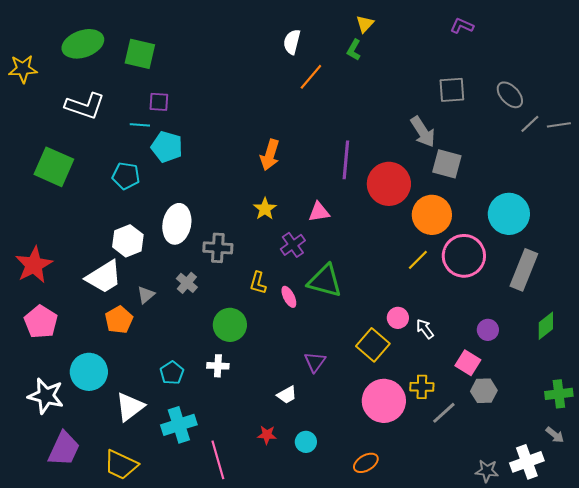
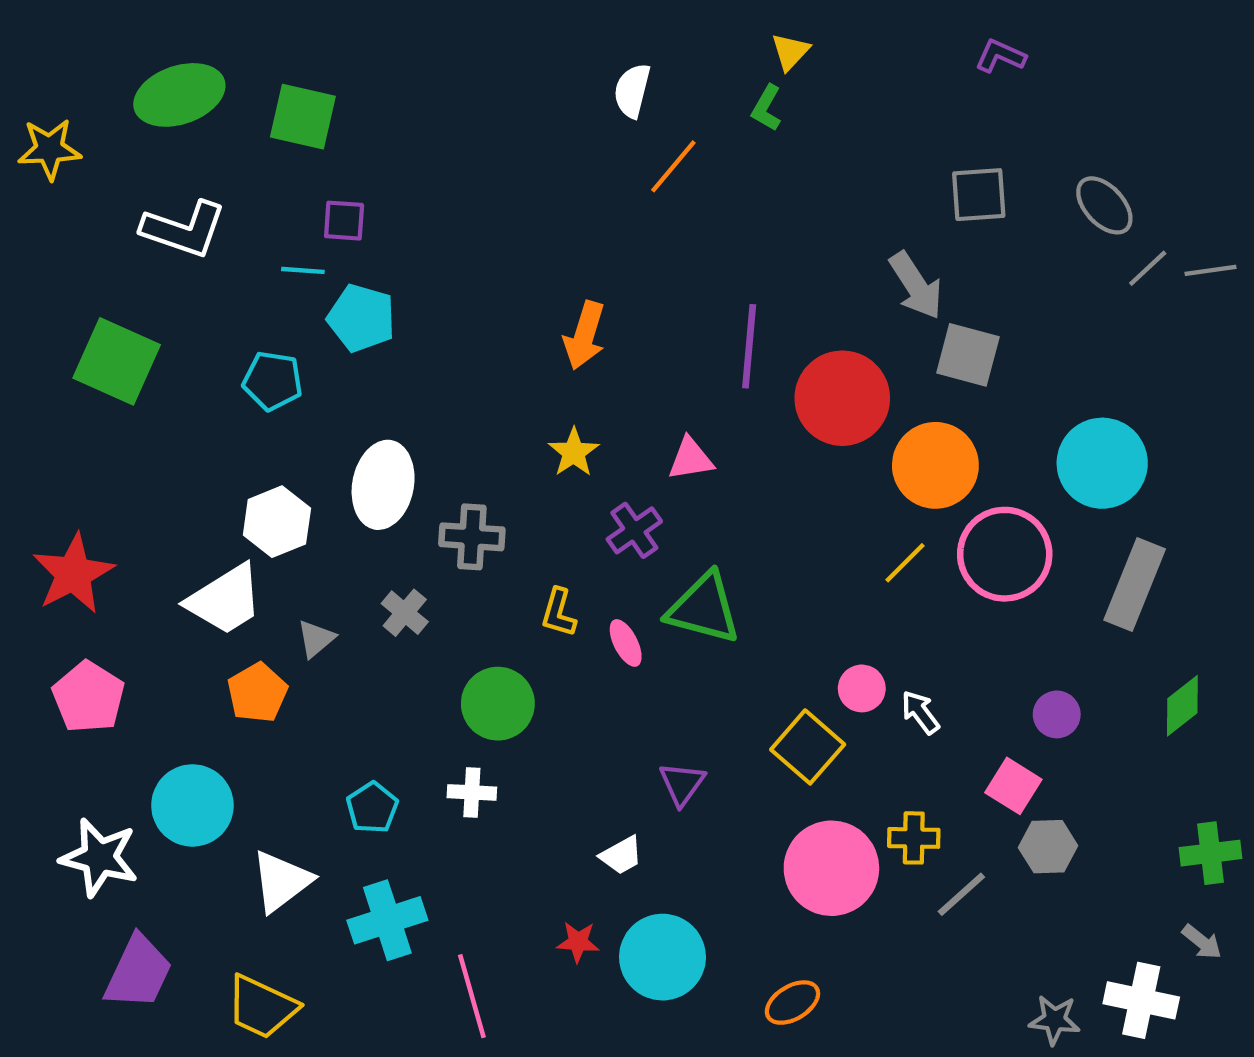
cyan circle: (306, 442) -> (662, 957), size x1.8
white cross: (527, 462) -> (1141, 1000), turned 32

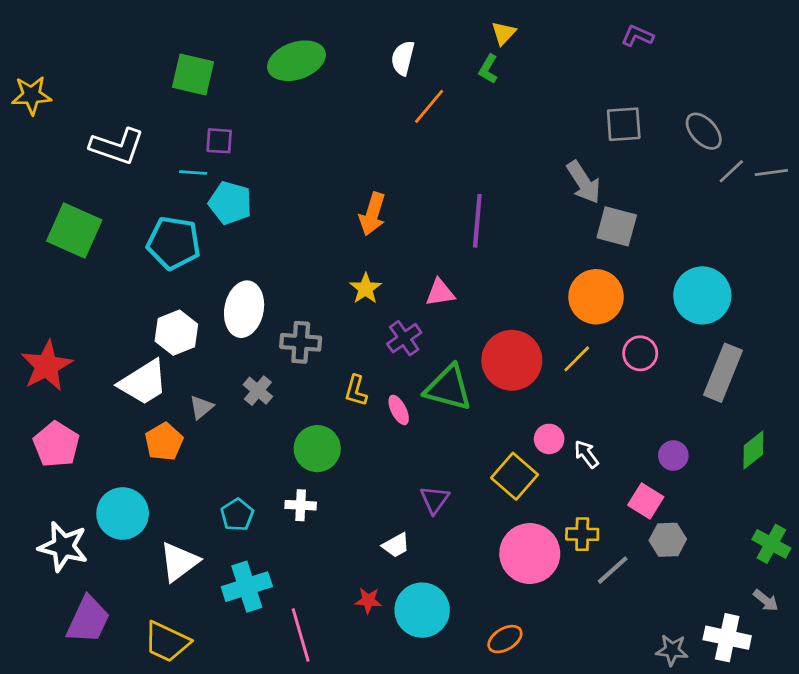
green ellipse: (179, 95) -> (297, 61), moved
cyan pentagon: (273, 381) -> (174, 243), size x1.4
red circle: (842, 398) -> (512, 360), moved
pink circle: (1005, 554) -> (640, 353), size x0.6
green cross: (1211, 853) -> (771, 544), turned 36

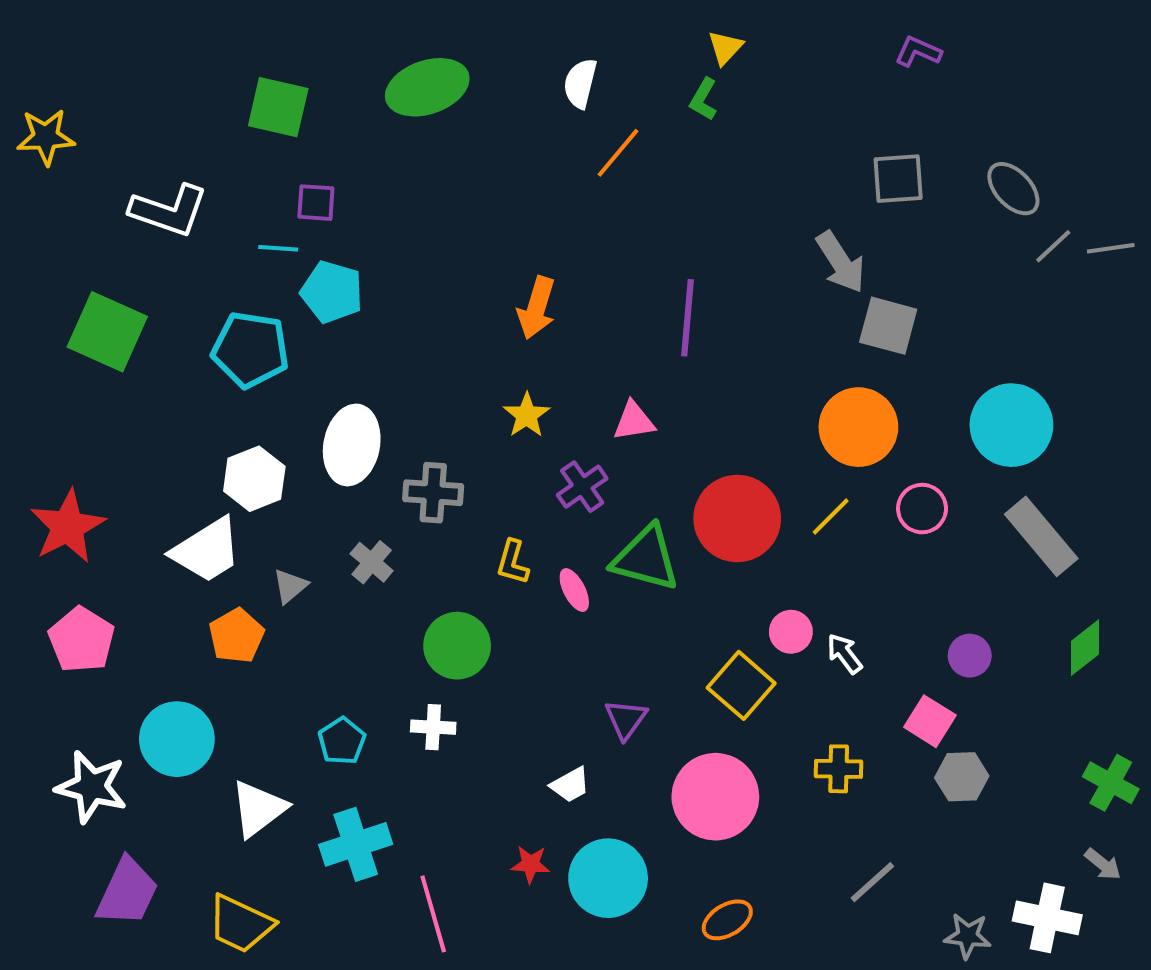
gray rectangle: (723, 373) -> (1041, 536), turned -62
pink circle: (530, 554) -> (715, 797), moved
gray line: (613, 570) -> (872, 882), moved

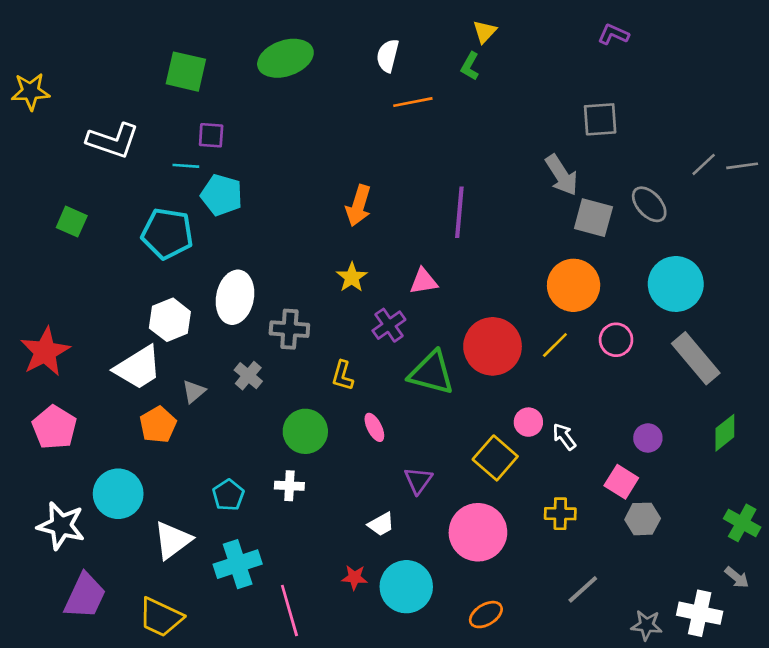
orange line: (618, 153) -> (413, 102), turned 39
gray ellipse: (1013, 189) -> (649, 204), moved
green square: (107, 332) -> (72, 222), size x0.6
pink ellipse: (574, 590) -> (374, 427), moved

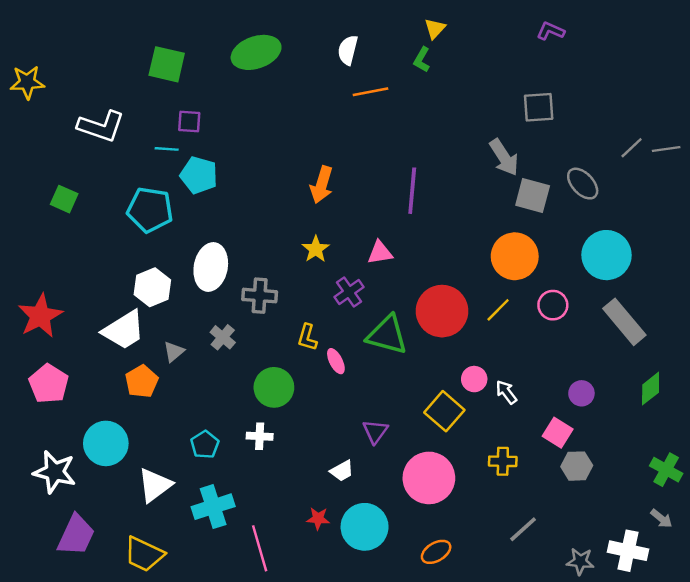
pink ellipse: (374, 427) -> (336, 361), moved

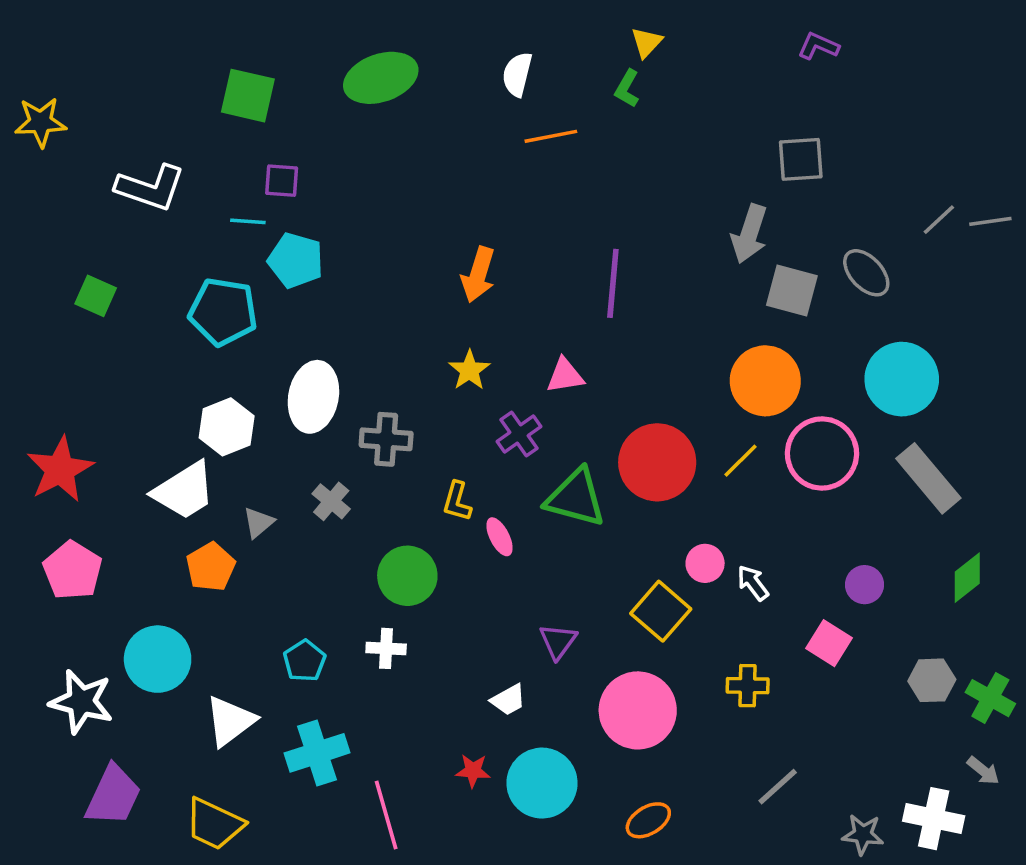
gray arrow: (504, 157) -> (749, 234), turned 51
pink circle: (553, 305) -> (822, 453), size x1.6
gray hexagon: (577, 466) -> (932, 680), moved

